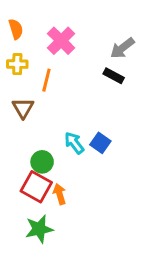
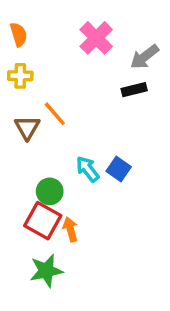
pink cross: (61, 41) -> (96, 38), moved
black rectangle: (114, 76) -> (134, 90), turned -42
orange line: (46, 80) -> (55, 114), moved, turned -55

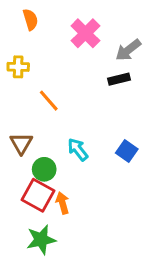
orange semicircle: (19, 34) -> (30, 20), moved
brown triangle: (27, 128) -> (21, 143), moved
blue square: (119, 169) -> (127, 151), moved

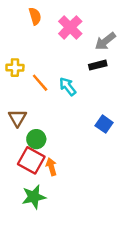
orange semicircle: (30, 20) -> (35, 16), moved
yellow cross: (18, 67) -> (15, 68), moved
cyan arrow: (78, 149) -> (68, 86), moved

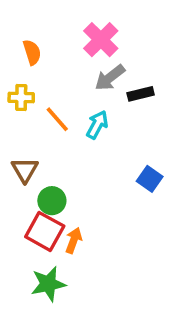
orange semicircle: (35, 16) -> (32, 52), moved
gray arrow: (105, 41) -> (110, 78), moved
cyan arrow: (68, 86) -> (97, 125), turned 66
orange arrow: (51, 167) -> (74, 240), turned 36

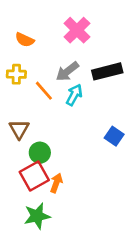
orange semicircle: (32, 52) -> (25, 40), turned 132
gray arrow: (110, 78) -> (67, 71), moved
black rectangle: (141, 94) -> (107, 71), size x1.5
red square: (45, 231) -> (34, 176), turned 32

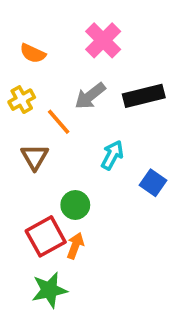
yellow cross: (16, 74) -> (22, 100), turned -30
cyan arrow: (74, 95) -> (112, 155), moved
brown triangle: (19, 129) -> (35, 157), moved
green circle: (40, 153) -> (75, 205), moved

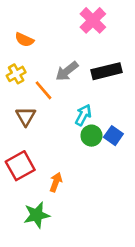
pink cross: (103, 40) -> (93, 20), moved
green circle: (75, 205) -> (91, 136), moved
red square: (46, 236) -> (20, 166), moved

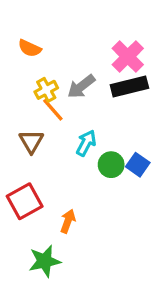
pink cross: (93, 20) -> (128, 57), moved
yellow cross: (16, 74) -> (46, 90), moved
cyan arrow: (83, 115) -> (86, 143), moved

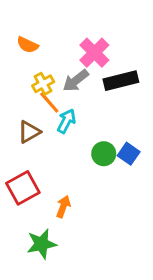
pink cross: (128, 57) -> (94, 53), moved
brown triangle: (31, 141) -> (29, 132), turned 30
cyan arrow: (86, 143) -> (66, 121), moved

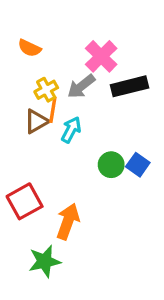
orange line: (49, 102) -> (53, 110), turned 50
brown triangle: (29, 132) -> (36, 121), moved
orange arrow: (63, 207) -> (68, 221), size x1.5

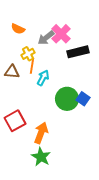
gray arrow: (81, 86) -> (46, 38), moved
brown triangle: (36, 121) -> (12, 72), moved, turned 35
green circle: (111, 165) -> (67, 99), size x1.5
green star: (45, 261) -> (41, 157), moved, turned -30

